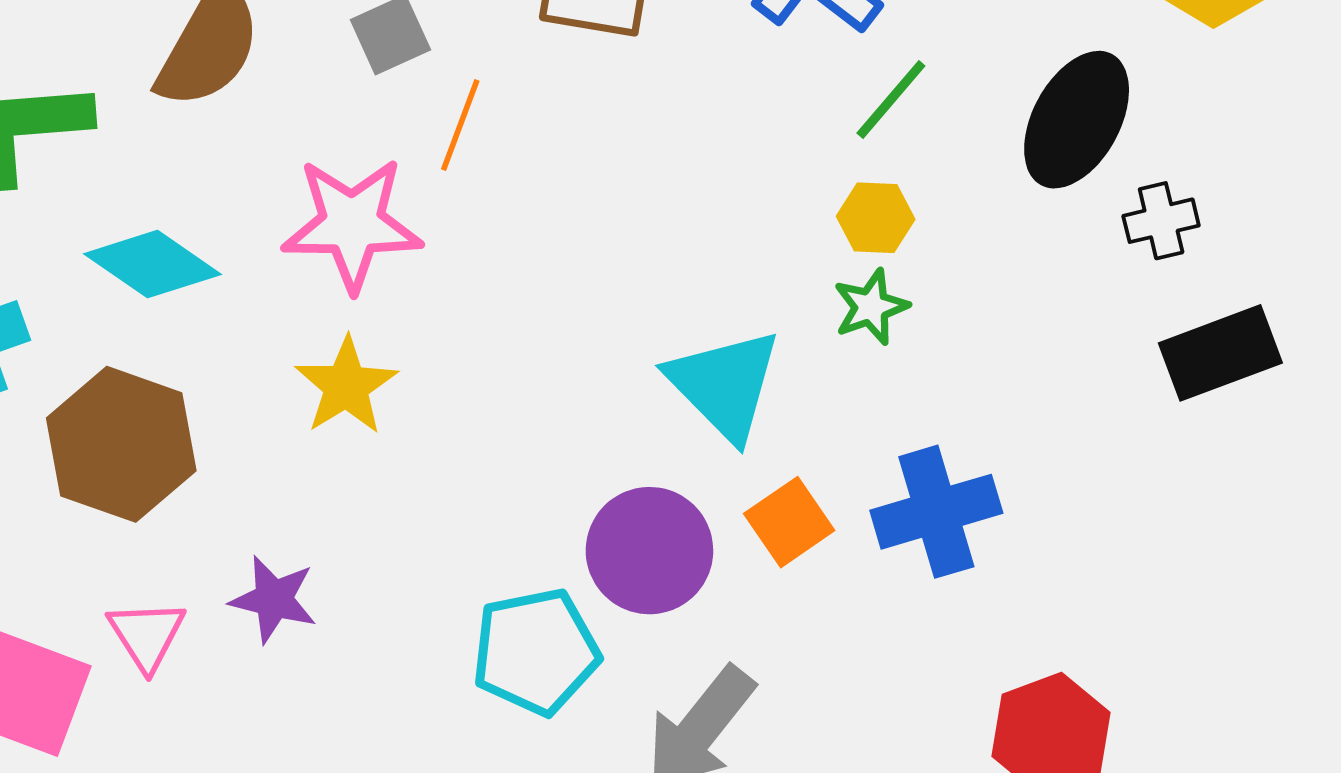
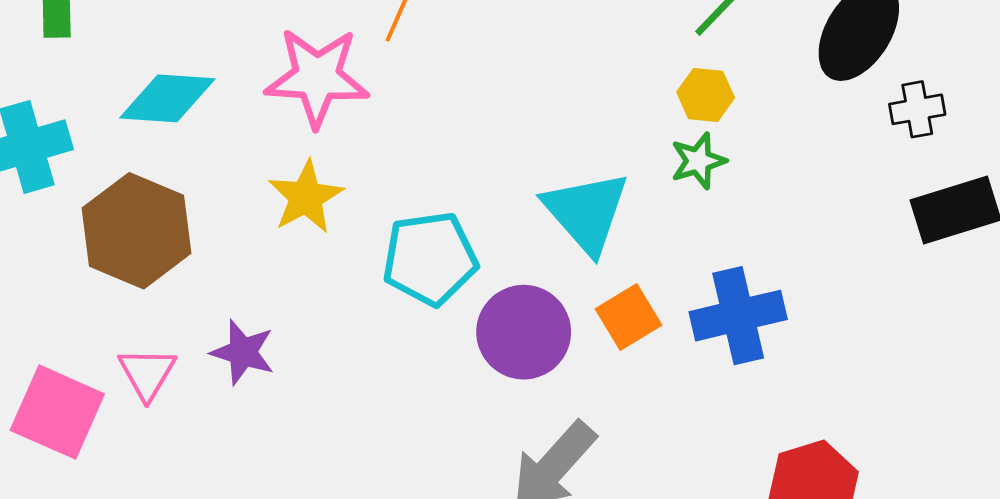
cyan diamond: (152, 264) -> (167, 98), turned -34
cyan pentagon: (536, 652) -> (430, 259), moved

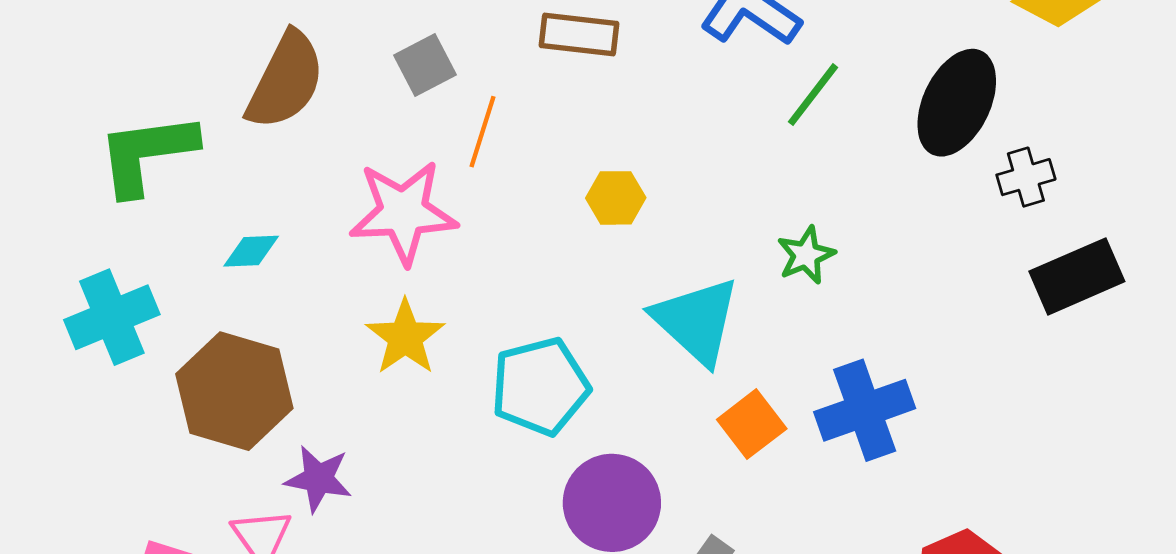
yellow hexagon: (706, 95) -> (616, 198), moved
cyan diamond: (167, 98) -> (251, 251), size x0.6
purple circle: (524, 332) -> (612, 503), moved
purple star: (243, 352) -> (318, 479), moved

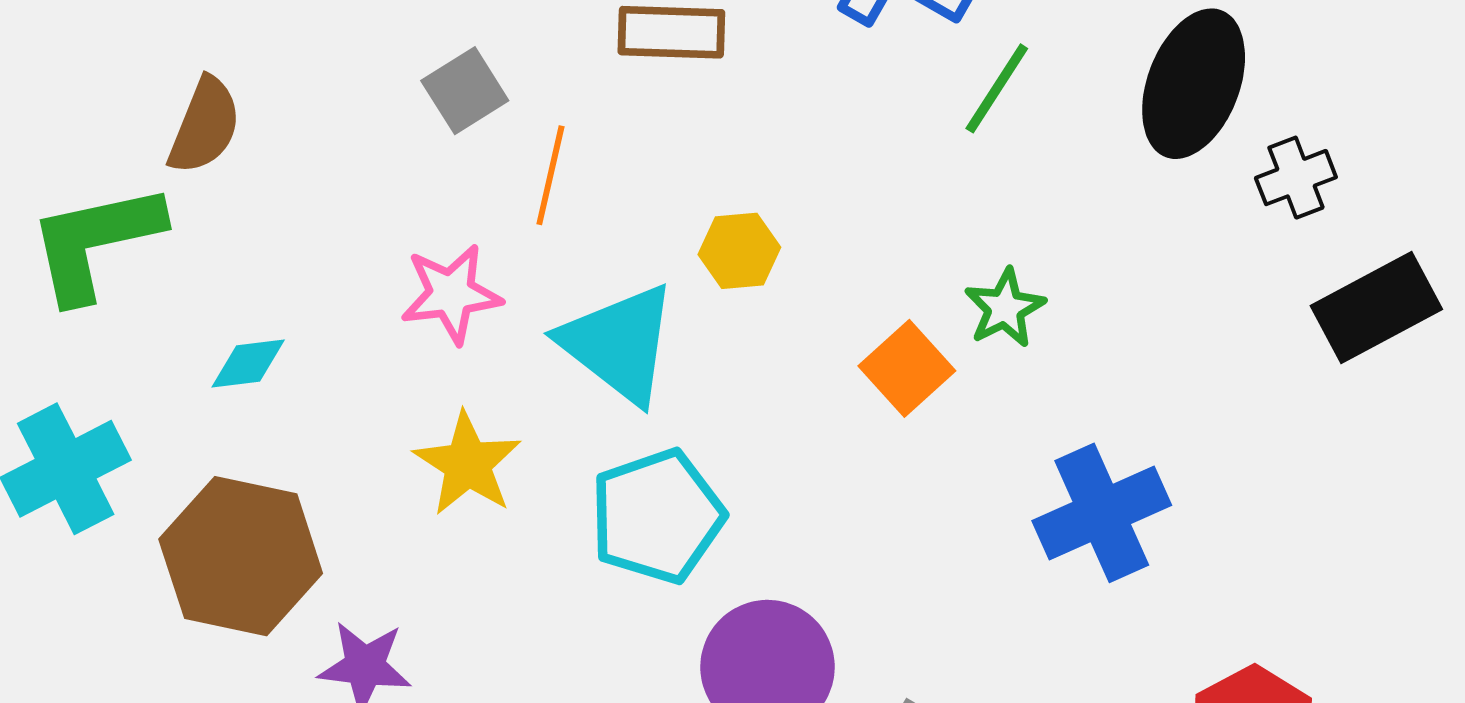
brown semicircle: (286, 81) -> (205, 126), moved, size x0.7
pink star: (403, 212) -> (451, 294), size x0.7
cyan triangle: (696, 321) -> (619, 344), moved
orange square: (752, 424) -> (907, 368), moved

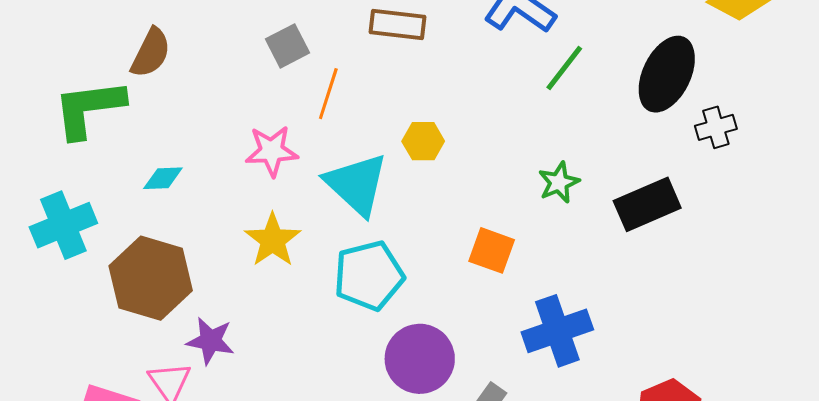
black rectangle: (1376, 307) -> (647, 204), moved
orange square: (907, 368) -> (492, 250), moved, turned -33
blue cross: (1102, 513) -> (557, 331), moved

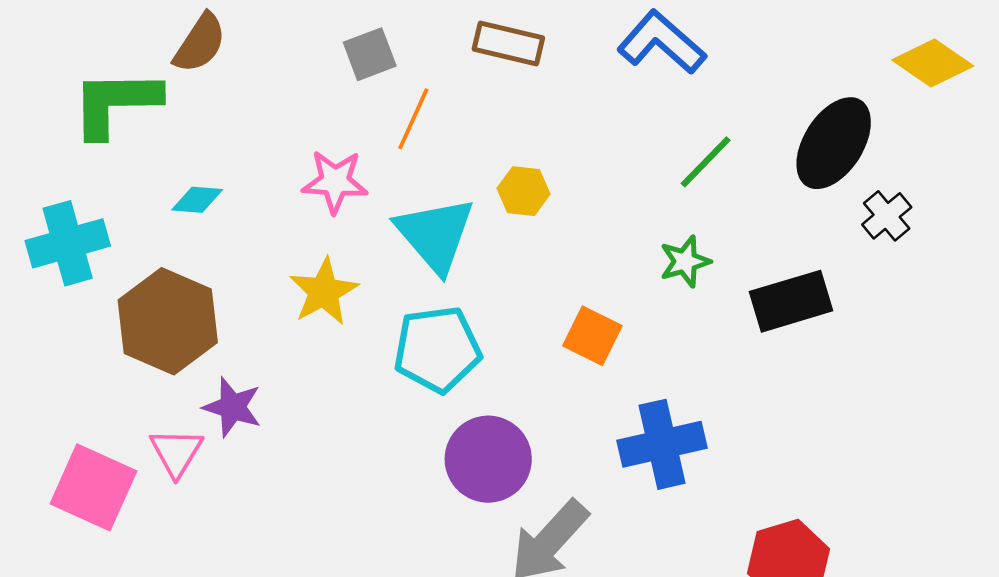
green line: (564, 68) -> (706, 162), moved
black cross: (716, 127) -> (887, 216), turned -30

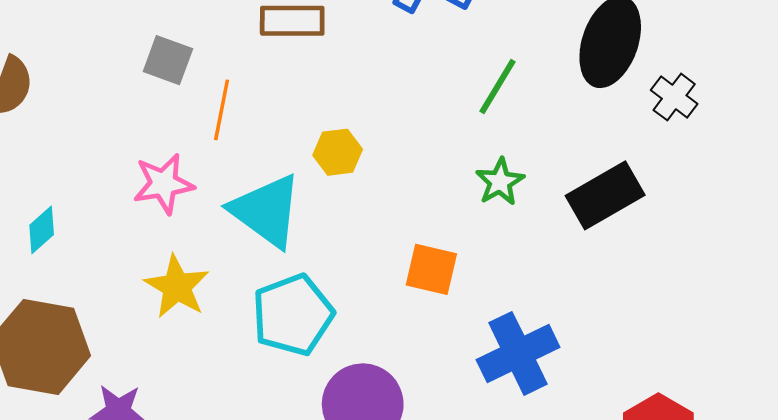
gray square: (370, 54) -> (168, 60), turned -36
cyan diamond: (197, 200) -> (42, 230), turned -33

